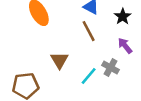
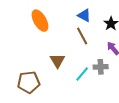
gray cross: (110, 67) -> (101, 67), turned -32

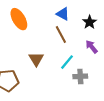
gray cross: (101, 67) -> (80, 76), moved
cyan line: (82, 74) -> (67, 62), moved

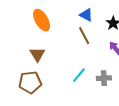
brown triangle: (36, 59) -> (37, 54), moved
cyan line: (67, 62) -> (79, 75), moved

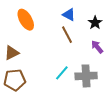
brown triangle: (37, 54) -> (12, 53), moved, turned 35
gray cross: (104, 78) -> (86, 76), size x1.5

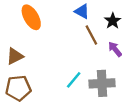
brown line: (67, 35) -> (91, 35), moved

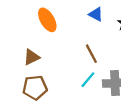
brown line: (91, 35) -> (91, 54), moved

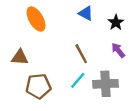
brown triangle: (31, 57) -> (20, 57), turned 30
brown pentagon: (35, 88) -> (38, 86), moved

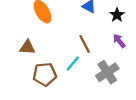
cyan line: (78, 80) -> (73, 64), moved
gray cross: (105, 84) -> (107, 72), turned -30

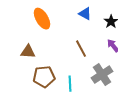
cyan line: (73, 64) -> (70, 84), moved, turned -42

